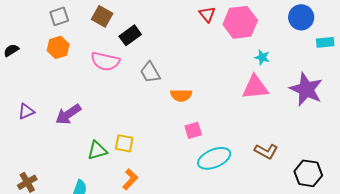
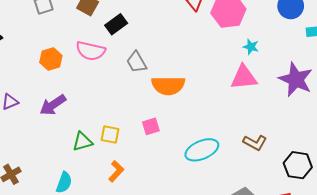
orange hexagon: (58, 47) -> (51, 59), moved
orange semicircle: (181, 95) -> (168, 86), size x1.5
pink square: (193, 130) -> (151, 126), moved

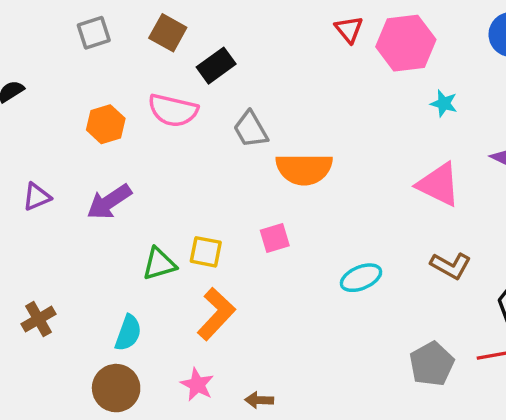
pink triangle: (244, 77) -> (439, 185), moved, turned 32
cyan ellipse: (202, 150) -> (361, 278), size x0.7
orange L-shape: (116, 171) -> (216, 314), size x1.4

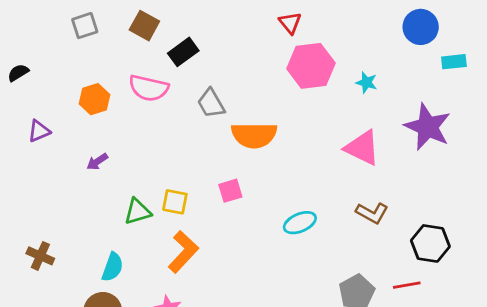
pink hexagon: (406, 43) -> (311, 66), moved
purple triangle: (37, 197) -> (39, 131), moved
purple arrow: (109, 202) -> (97, 162), size x0.6
brown cross: (38, 319) -> (40, 256), turned -36

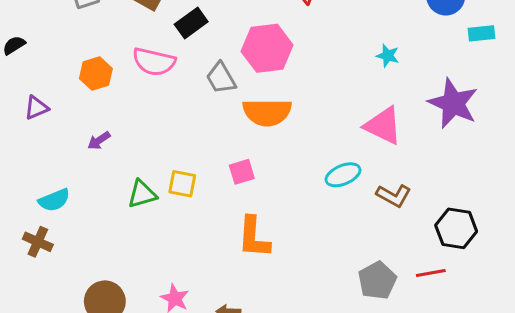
pink hexagon: (311, 66) -> (267, 48), moved
cyan ellipse: (300, 223) -> (343, 175), moved
orange L-shape: (183, 252) -> (254, 237), moved, turned 141
cyan semicircle: (113, 267) -> (54, 200), moved, turned 48

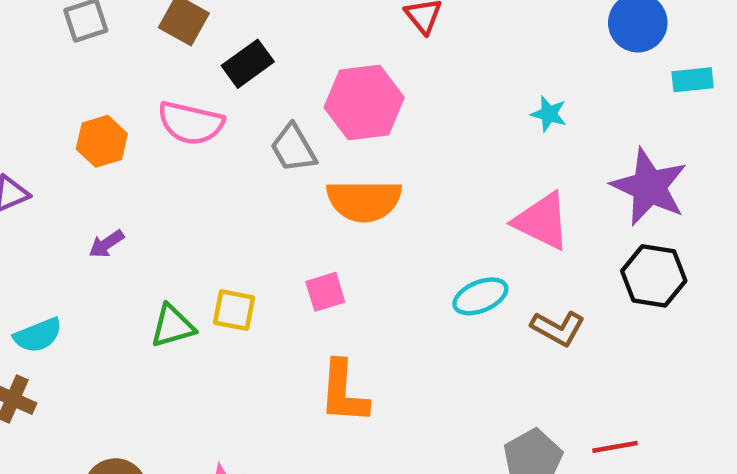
black hexagon: (456, 228) -> (654, 276), moved

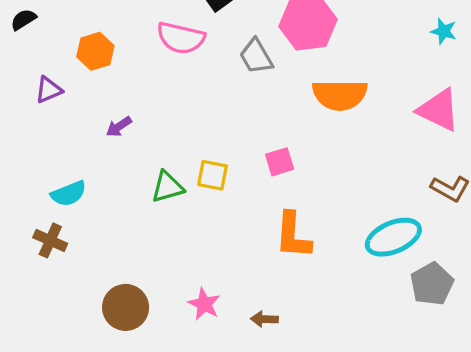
orange hexagon: (102, 141) -> (95, 51), moved
orange semicircle: (364, 201) -> (340, 95), moved
cyan ellipse: (480, 296) -> (393, 237), moved, size x1.4

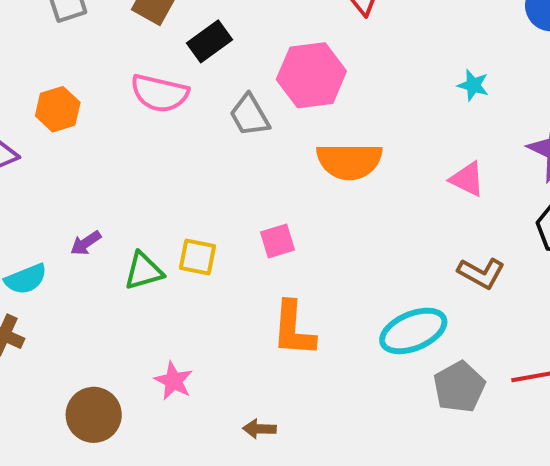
pink triangle: (439, 110) -> (467, 179), size x0.7
purple arrow: (119, 127) -> (86, 243), moved
pink star: (204, 304) -> (174, 381), moved

